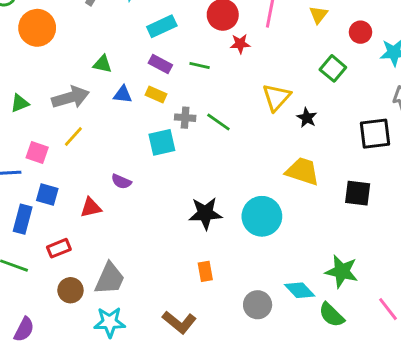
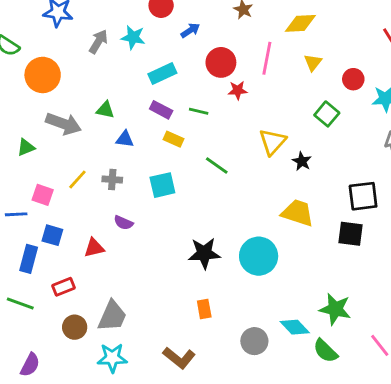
yellow rectangle: (156, 94) -> (174, 139), moved
gray arrow: (70, 97) -> (63, 124), moved, turned 36
gray cross: (185, 118) -> (112, 179), moved
black square: (375, 134) -> (363, 196), moved

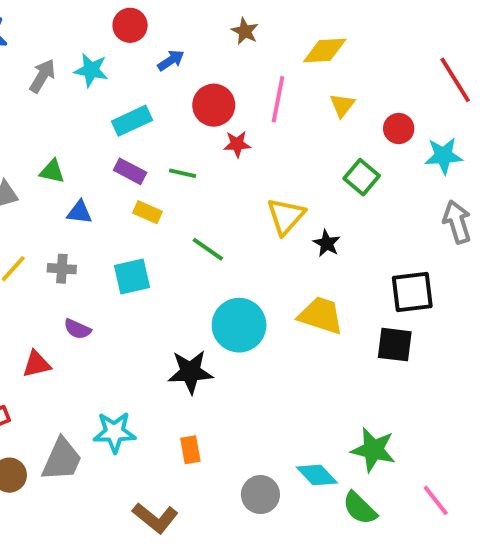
cyan circle: (259, 256) -> (239, 325), moved
cyan star: (112, 358) -> (114, 432), moved

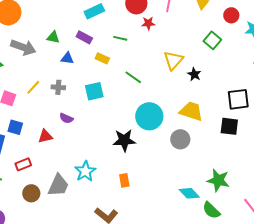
purple rectangle: (130, 171) -> (84, 37), moved
cyan star: (114, 432) -> (85, 171), turned -30
gray circle: (260, 495) -> (180, 139), moved

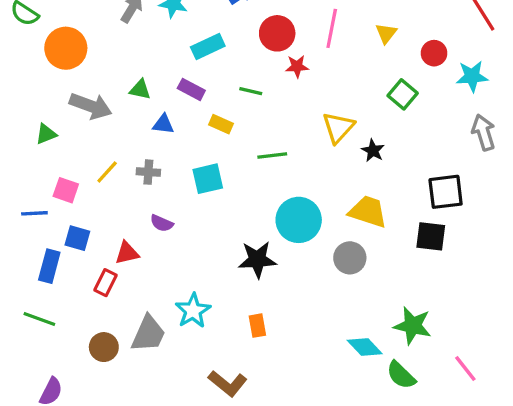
green line: (133, 77) -> (272, 156), turned -42
red rectangle: (23, 164) -> (105, 283), moved, turned -42

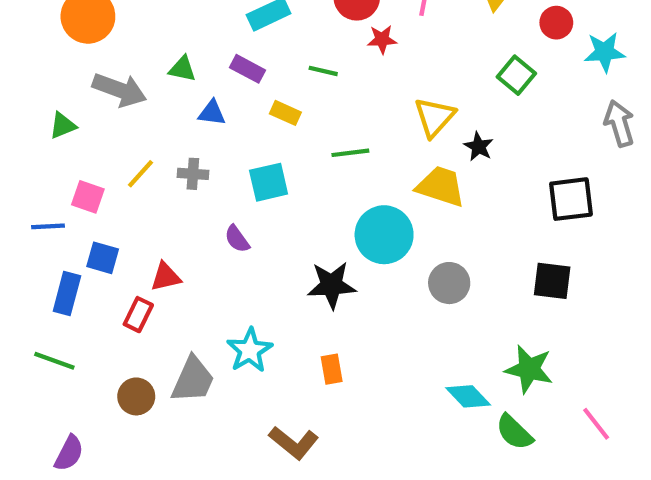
yellow trapezoid: (368, 212) -> (441, 186), moved
purple semicircle: (162, 223) -> (237, 239), moved, turned 30
black square: (431, 236) -> (552, 281), moved

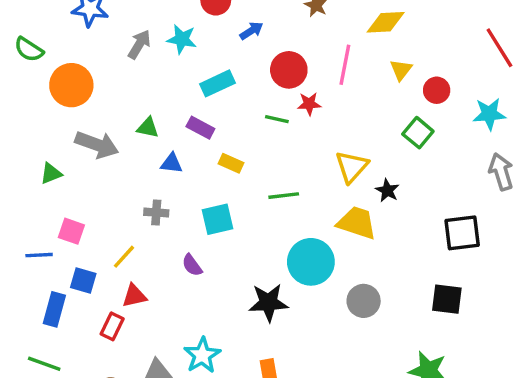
red circle: (556, 23) -> (437, 90), moved
green line: (323, 71) -> (277, 119), moved
yellow line: (140, 174) -> (124, 257), moved

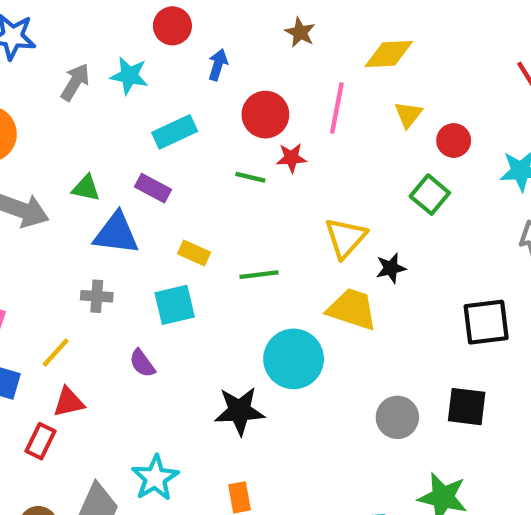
blue arrow: (251, 31) -> (218, 65), turned -40
blue triangle: (172, 163) -> (116, 233), size x1.6
yellow rectangle: (231, 163) -> (194, 253), moved
black star: (387, 190) -> (391, 268), turned 30
gray circle: (364, 301) -> (397, 417), moved

